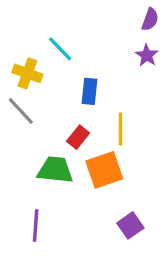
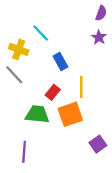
blue rectangle: (90, 91) -> (60, 62), turned -35
purple square: (130, 225) -> (98, 144), moved

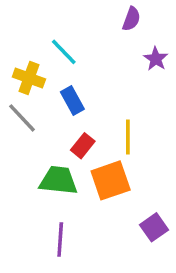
purple semicircle: (101, 13) -> (131, 19), moved
blue rectangle: (60, 62) -> (72, 101), moved
purple line: (24, 152) -> (60, 240), moved

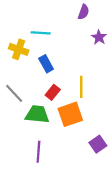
cyan line: (64, 52) -> (41, 33), turned -42
gray line: (22, 118) -> (14, 93), moved

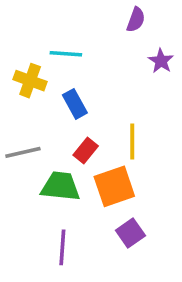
gray line: (14, 93) -> (23, 152), turned -60
purple square: (98, 144) -> (130, 233), moved

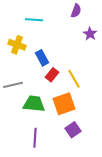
cyan line: (66, 54) -> (34, 20), moved
yellow line: (132, 142) -> (74, 79), turned -30
red rectangle: (86, 151) -> (52, 75), moved

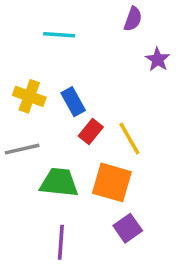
yellow cross: (17, 45) -> (29, 96), moved
orange square: (64, 104) -> (112, 182), turned 35

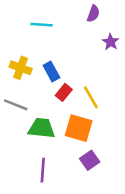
gray line: (22, 149) -> (16, 105), turned 35

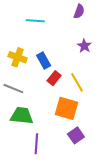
purple star: (111, 42) -> (84, 46), moved
green trapezoid: (42, 128) -> (22, 116), moved

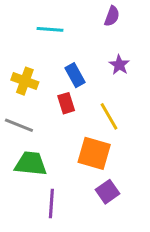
blue rectangle: (44, 60) -> (75, 75), moved
red rectangle: (54, 78) -> (66, 103), moved, turned -56

